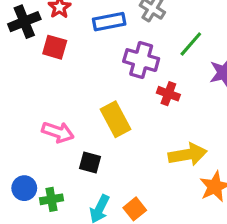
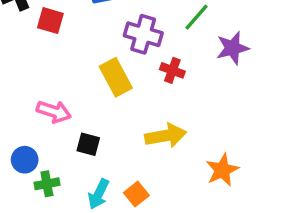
yellow rectangle: (116, 119) -> (116, 77), moved
yellow arrow: (188, 154) -> (166, 136), moved
blue circle: (24, 188) -> (25, 160), moved

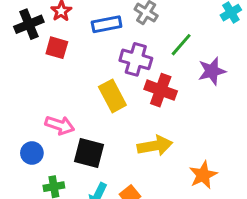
red cross: (172, 70) -> (161, 90), size x1.5
black square: (88, 144) -> (89, 153), size x1.5
blue circle: (25, 160) -> (32, 153), moved

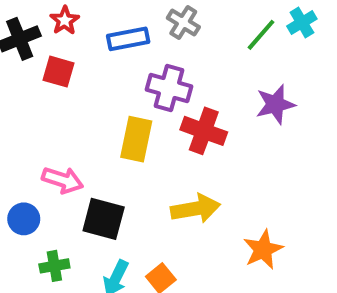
green line: (181, 45) -> (261, 35), moved
yellow rectangle: (112, 96) -> (136, 139), turned 40

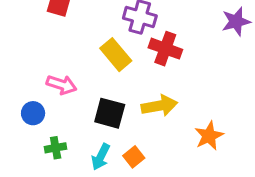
purple star: (275, 104) -> (236, 21), moved
yellow rectangle: (136, 139) -> (116, 55), turned -52
black square: (104, 219) -> (110, 113), moved

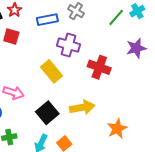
red cross: (165, 49) -> (99, 67), moved
black square: (110, 113) -> (47, 113), turned 35

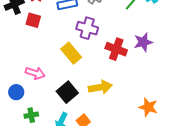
purple star: (136, 48) -> (143, 42), moved
orange star: (117, 129) -> (148, 107), moved, turned -30

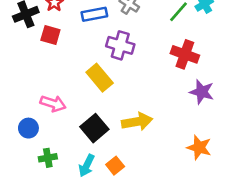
purple star: (143, 42) -> (202, 92), moved, turned 30
red cross: (116, 49) -> (185, 54), moved

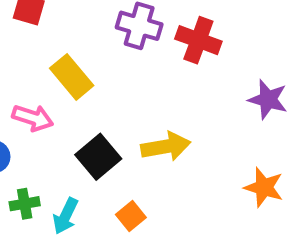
red cross: (185, 54) -> (198, 40), moved
yellow rectangle: (100, 78) -> (72, 77), moved
cyan arrow: (87, 166) -> (66, 216), moved

